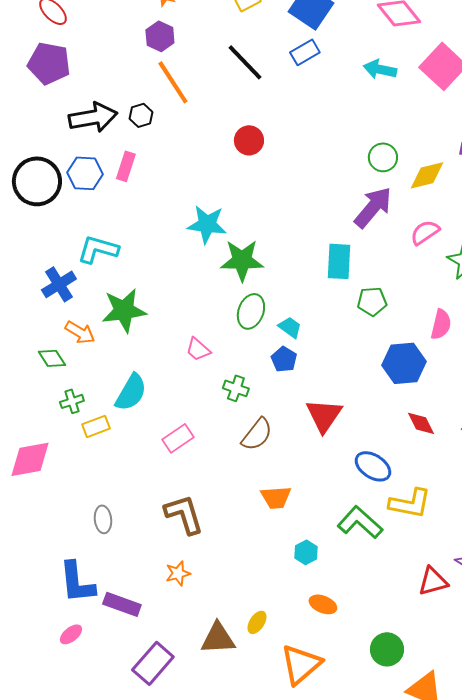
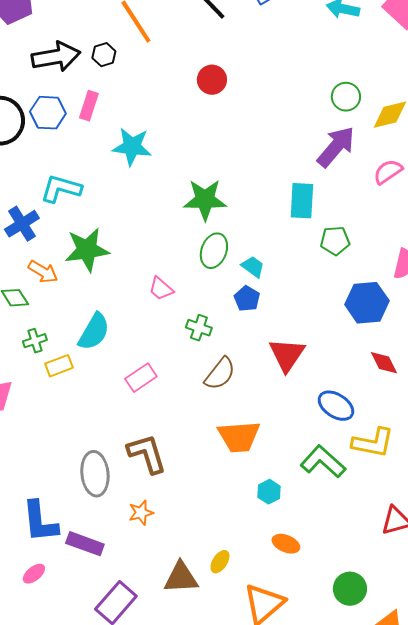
cyan star: (207, 224) -> (132, 147), moved
orange trapezoid: (276, 497) -> (239, 437), size x1.4
gray ellipse: (103, 519) -> (95, 474), moved, size x1.6

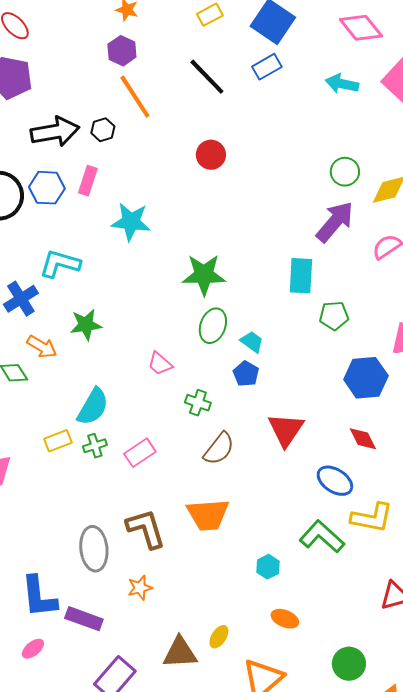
green star: (87, 250) -> (86, 325), size x0.7
green cross: (35, 341) -> (95, 446), moved
red diamond: (384, 363) -> (363, 439), moved
orange trapezoid: (239, 437) -> (208, 515), moved

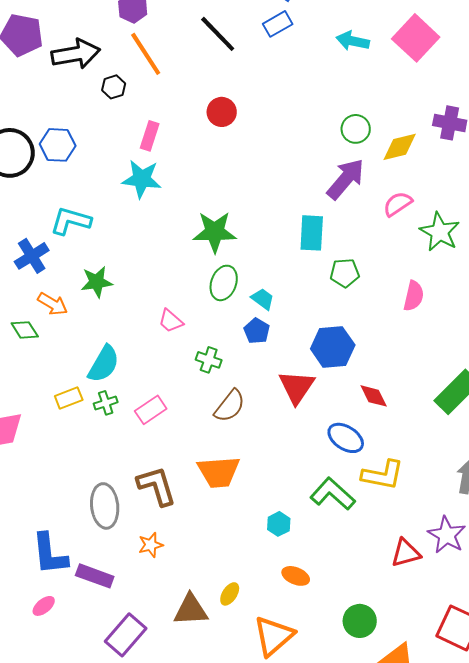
black arrow: (55, 132) -> (76, 54), moved
pink rectangle: (88, 181) -> (150, 136), moved
blue hexagon: (366, 378) -> (333, 347), moved

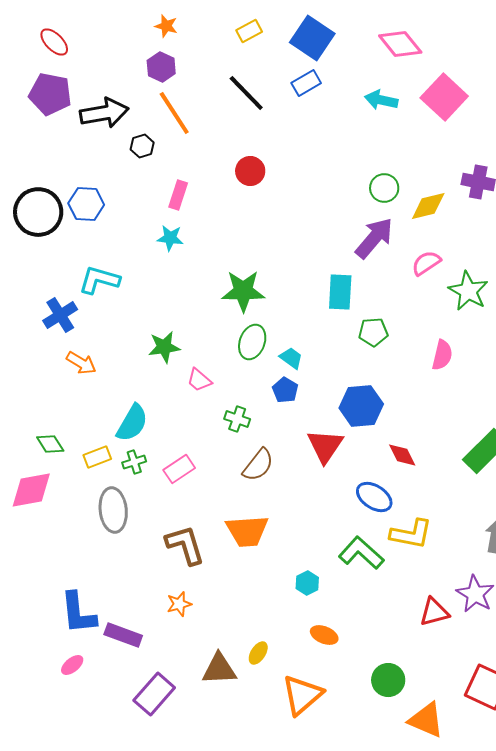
cyan star: (142, 179) -> (170, 238), size x0.7
green star: (97, 282) -> (164, 347), moved
green diamond: (25, 330) -> (50, 444), moved
gray ellipse: (105, 506) -> (113, 510), moved

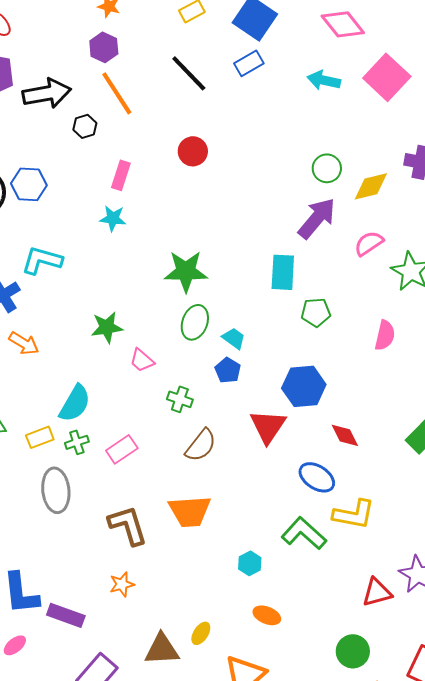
green circle: (388, 680) -> (353, 651), moved

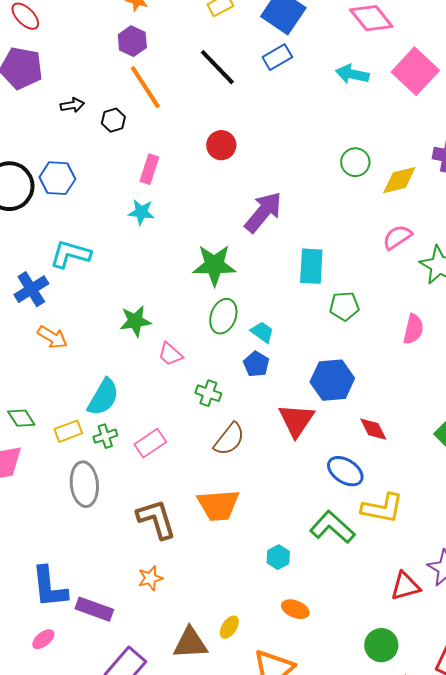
black arrow: (47, 93) -> (72, 105), moved, size x0.5
purple arrow: (317, 218) -> (263, 212), moved

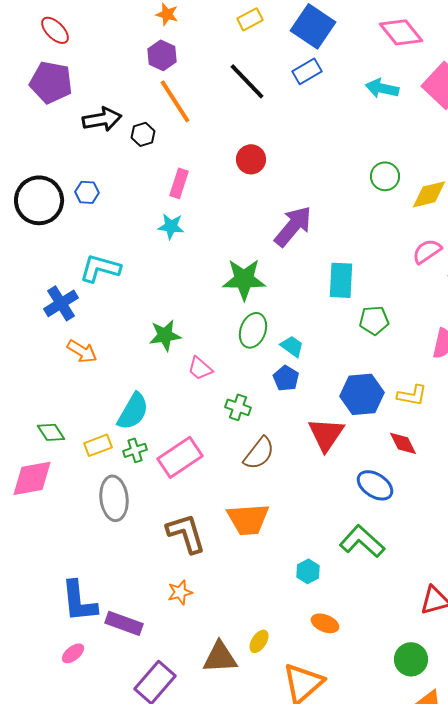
black arrow: (72, 105) -> (102, 119), size x1.6
blue hexagon: (57, 178) -> (87, 192), size x0.7
pink rectangle: (150, 443) -> (180, 457), size x1.4
yellow L-shape: (382, 508) -> (412, 395), moved, size x0.7

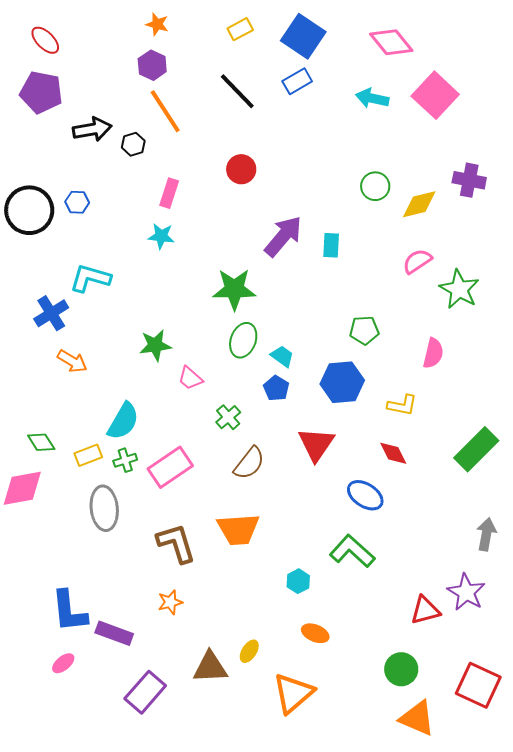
cyan rectangle: (341, 280) -> (331, 245), moved, size x0.7
blue hexagon: (362, 394) -> (342, 382), moved
green cross: (238, 407) -> (228, 417), turned 30

